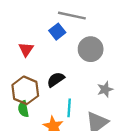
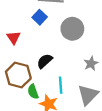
green semicircle: (23, 109) -> (33, 92), moved

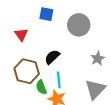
blue square: (40, 17) -> (46, 14), turned -32
cyan line: (61, 85) -> (59, 80), moved

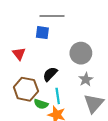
gray circle: (79, 25) -> (81, 53), moved
gray star: (98, 59) -> (86, 79), moved
green semicircle: (41, 87) -> (41, 104), turned -48

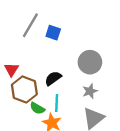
gray line: (52, 16) -> (30, 25), moved, turned -70
red triangle: (19, 54) -> (11, 70), moved

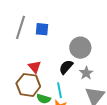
red triangle: (11, 70) -> (35, 67), moved
black semicircle: (53, 78) -> (66, 67), moved

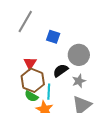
blue square: (42, 29) -> (53, 37), moved
brown hexagon: (28, 85) -> (33, 80), moved

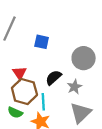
gray circle: (79, 55) -> (84, 58), moved
green semicircle: (31, 96) -> (15, 112), moved

